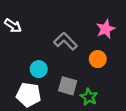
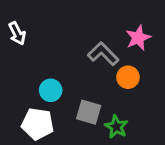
white arrow: (13, 26) -> (17, 33), turned 30
gray L-shape: (65, 41) -> (103, 54), moved

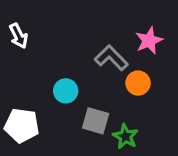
cyan circle: (51, 90) -> (66, 91), moved
white pentagon: (38, 124) -> (22, 125), moved

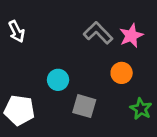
gray L-shape: (111, 58) -> (98, 33), moved
green star: (125, 137) -> (141, 109), moved

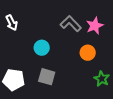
cyan circle: (58, 80) -> (42, 48), moved
gray square: (84, 106) -> (47, 77), moved

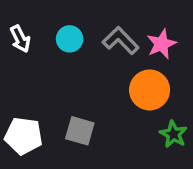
cyan circle: (42, 48) -> (70, 39), moved
orange circle: (88, 53) -> (150, 90), size x1.5

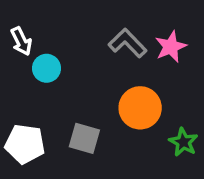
cyan circle: (70, 39) -> (47, 68), moved
orange circle: (150, 90) -> (140, 108), moved

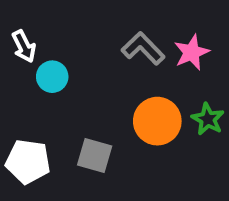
green star: (183, 142) -> (208, 119), moved

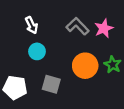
white arrow: (24, 46) -> (32, 25), moved
cyan circle: (52, 77) -> (37, 51), moved

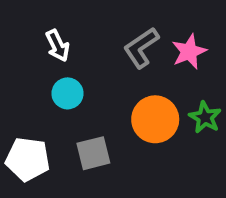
gray L-shape: (78, 26) -> (141, 48), turned -80
gray square: (51, 84) -> (93, 153), turned -30

